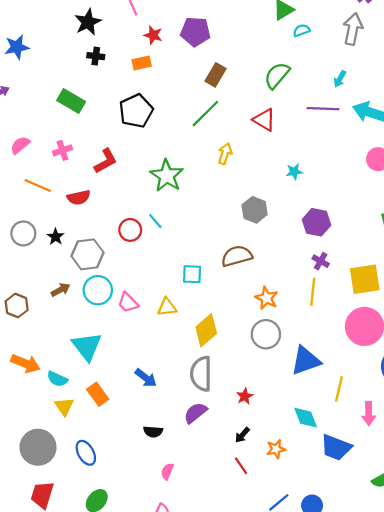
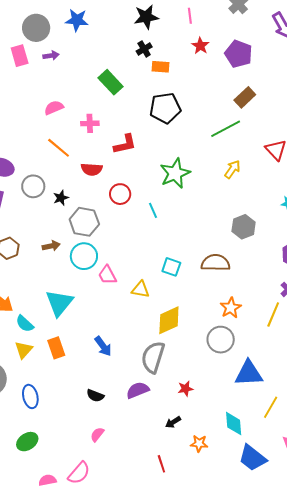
black cross: (96, 56) -> (144, 49), turned 35
orange rectangle: (142, 63) -> (161, 67), moved
red circle: (130, 230) -> (120, 194), moved
red line: (241, 466) -> (161, 464), moved

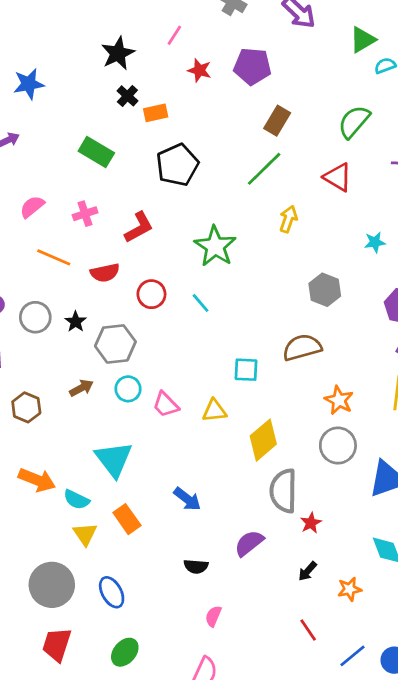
pink line: (190, 16) -> (174, 35), turned 56
cyan circle: (84, 256) -> (128, 389), size x0.7
gray semicircle: (153, 357) -> (283, 491), moved

